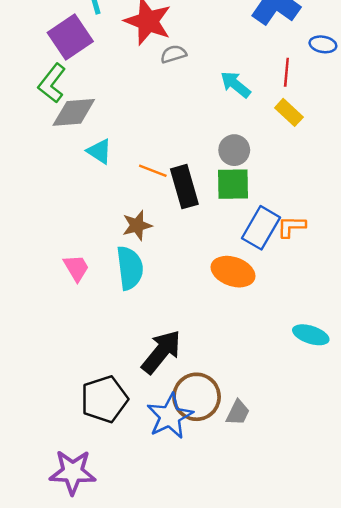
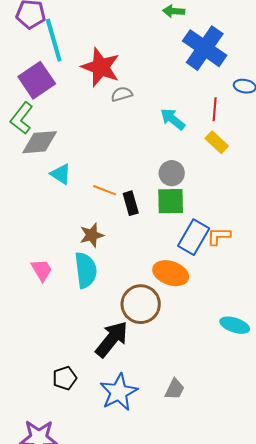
black rectangle: (184, 187) -> (131, 203), size x0.7
brown circle: (197, 397) -> (141, 304), moved
black pentagon: (104, 399) -> (65, 378), size x0.6

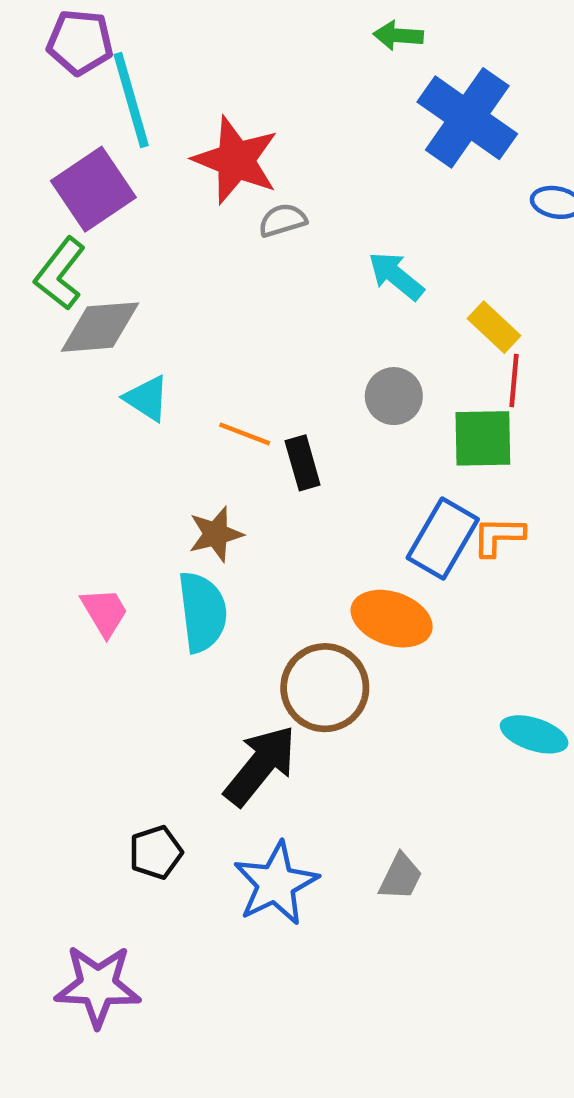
red line: (215, 109) -> (514, 380), moved
green square: (171, 201) -> (483, 438), moved

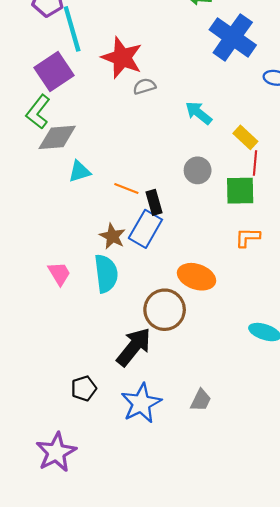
cyan triangle: (147, 398) -> (80, 171), turned -50
brown star: (216, 534) -> (112, 236), turned -30
blue rectangle: (443, 539) -> (145, 229), moved
purple star: (98, 986) -> (56, 452), turned -30

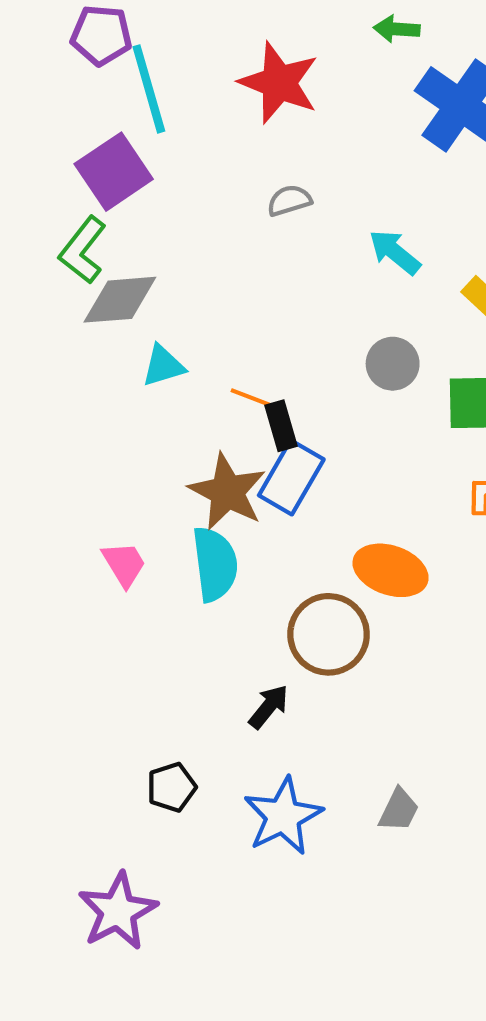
red star: (122, 58) -> (279, 83), moved
black rectangle: (154, 202) -> (281, 426), moved
brown star: (112, 236) -> (227, 492), size x1.5
black arrow: (134, 347) -> (269, 707), size x0.6

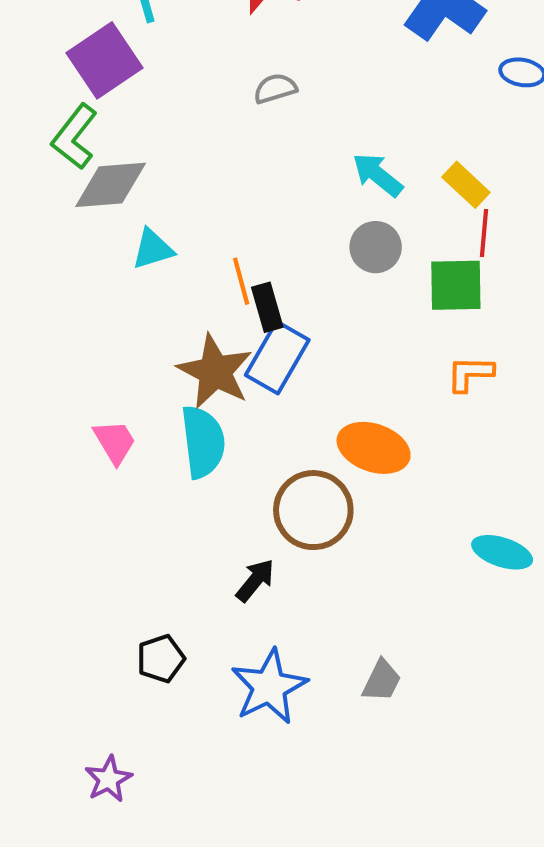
cyan arrow: (395, 252) -> (378, 175), moved
orange line: (254, 399) -> (241, 281), turned 54
purple star: (118, 911) -> (109, 779), size x0.6

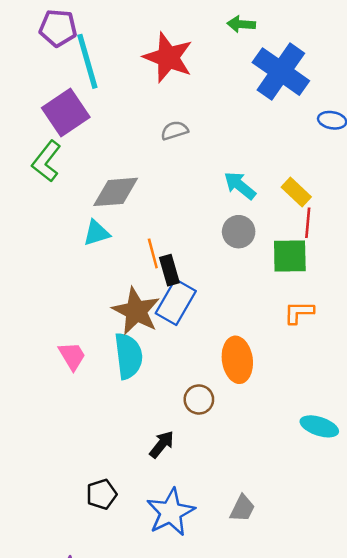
gray diamond: (111, 185) -> (116, 192), moved
orange ellipse: (374, 448) -> (237, 360), turned 63
brown circle: (313, 510) -> (199, 399), size x0.6

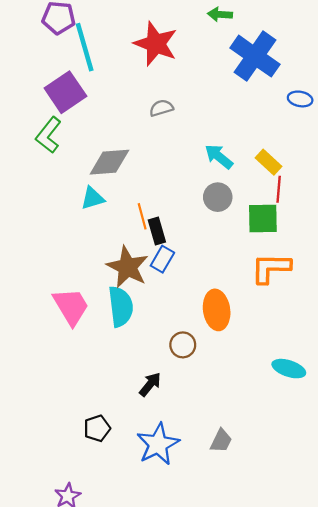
blue rectangle: (176, 302) -> (162, 259), size x0.7
orange L-shape: (299, 312) -> (271, 268), size x1.5
pink trapezoid: (72, 356) -> (71, 307), size x1.5

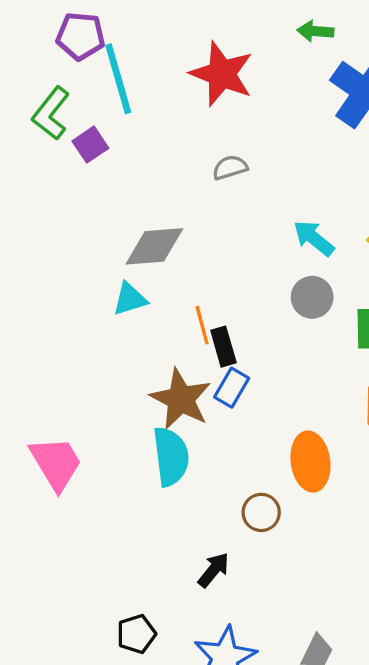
purple square: (65, 92) -> (90, 145), size x0.6
green L-shape: (49, 135) -> (51, 113), moved
pink trapezoid: (71, 307) -> (56, 463), moved

